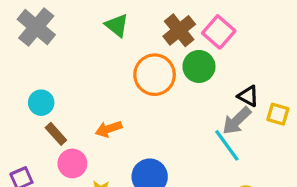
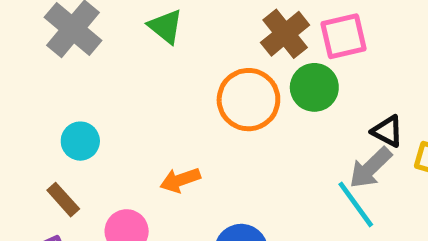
green triangle: (117, 25) -> (166, 26), moved
pink square: (219, 32) -> (344, 36), turned 36
brown rectangle: (56, 134) -> (63, 200), moved

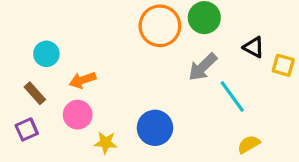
gray arrow: (370, 168) -> (203, 67), moved
orange arrow: (180, 180) -> (83, 80), moved

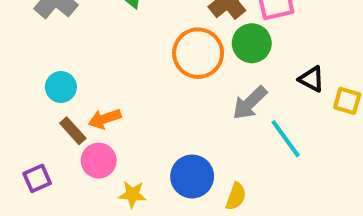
brown rectangle: (35, 93) -> (73, 131), moved
yellow semicircle: (249, 144) -> (236, 196), moved, turned 140

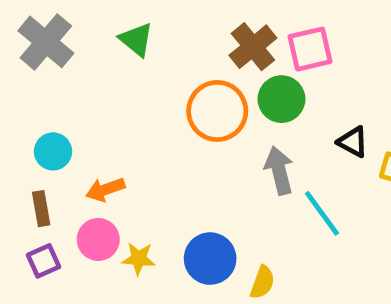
gray arrow: (250, 103) -> (279, 170), turned 120
brown rectangle: (73, 131) -> (41, 209), moved, turned 32
purple square: (37, 178) -> (43, 261), moved
yellow star: (132, 194) -> (139, 259), moved

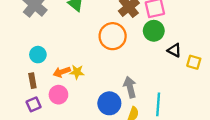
green circle: (281, 99) -> (154, 31), moved
gray arrow: (279, 170) -> (130, 87), moved
cyan line: (322, 213) -> (158, 104), moved, turned 40
yellow star: (139, 259) -> (77, 72), moved

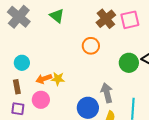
green circle: (154, 31) -> (129, 63), moved
orange circle: (113, 36) -> (91, 46), size x0.7
purple square: (34, 104) -> (18, 109), turned 32

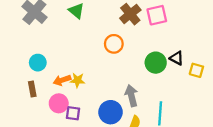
purple square: (18, 109) -> (73, 113), moved

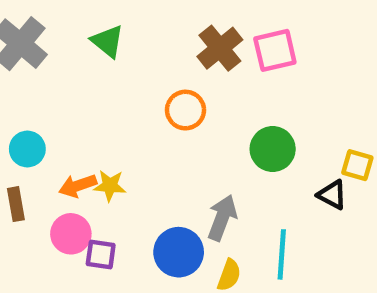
black triangle: (177, 58) -> (332, 195), moved
gray arrow: (131, 96) -> (222, 218), turned 35

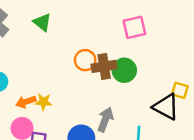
brown cross: (220, 48) -> (104, 66), moved, turned 30
green circle: (273, 149) -> (124, 70), moved
black triangle: (332, 195) -> (166, 107), size x1.6

